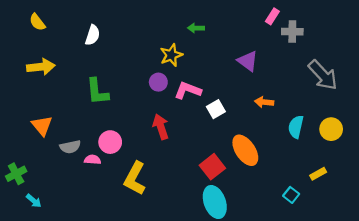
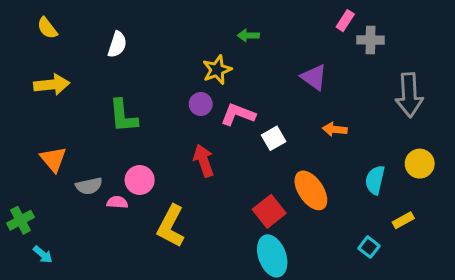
gray arrow: (323, 75) -> (409, 95), turned 40
cyan semicircle: (296, 127) -> (375, 180), moved

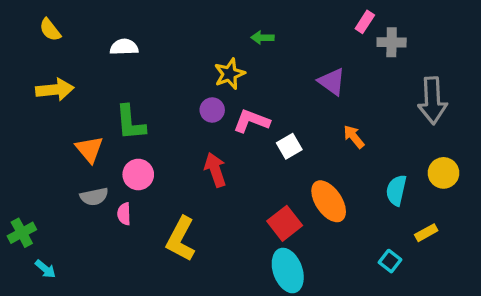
white semicircle: (117, 44) -> (124, 47), turned -110
orange arrow: (335, 129) -> (354, 137), turned 45
orange triangle: (53, 159) -> (89, 149), moved
pink circle: (140, 180) -> (138, 175), moved
pink semicircle: (117, 202) -> (124, 214), turned -96

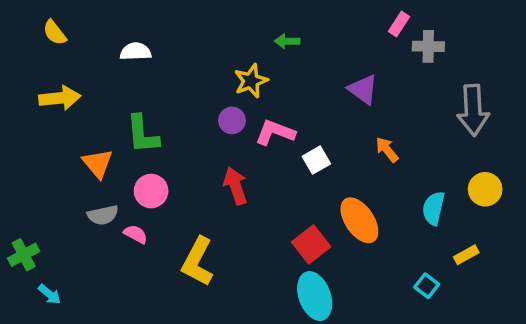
pink semicircle: (124, 214) -> (136, 234), turned 120

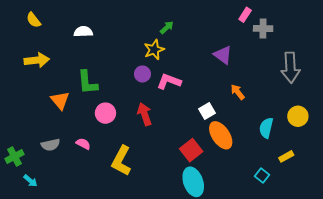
green arrow: (287, 41) -> (167, 27), moved, turned 136
white square: (316, 160) -> (207, 111), moved
pink circle: (151, 191) -> (105, 113), moved
gray semicircle: (103, 215) -> (50, 145), moved

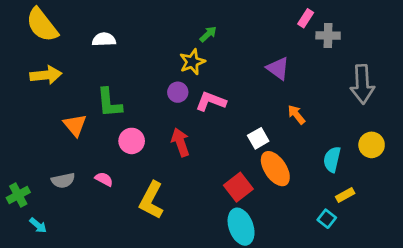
yellow semicircle: (34, 20) -> (42, 25), size x1.8
yellow rectangle: (286, 156) -> (345, 195), moved

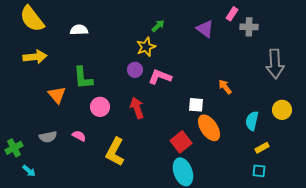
purple triangle: (278, 68) -> (205, 29), moved
white square: (258, 138) -> (196, 105), turned 35
cyan square: (327, 219) -> (259, 171), moved, turned -32

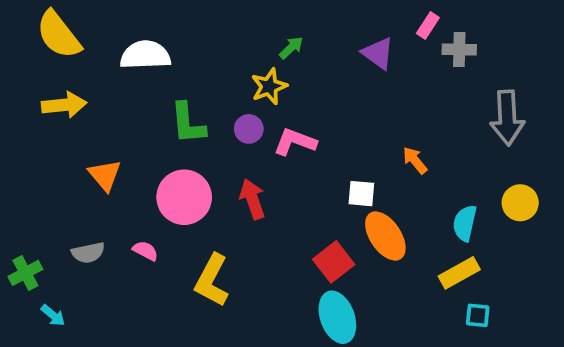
white semicircle: (79, 30) -> (145, 55), size x1.5
green L-shape: (83, 78) -> (188, 123), moved
pink circle: (100, 107) -> (184, 197), size x1.5
yellow rectangle: (262, 148) -> (459, 273), moved, size x1.5

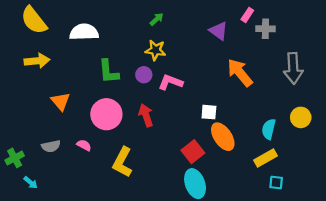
green arrow: (291, 48) -> (157, 19), moved
yellow star: (269, 86) -> (156, 50), turned 30
orange arrow: (415, 160) -> (240, 73), moved, size x1.8

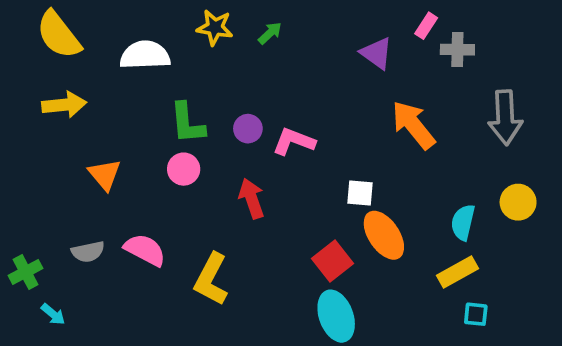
yellow star: (156, 50) -> (215, 28), moved
pink circle: (106, 114) -> (184, 169), moved, size x0.6
pink semicircle: (84, 145) -> (145, 250), size x1.6

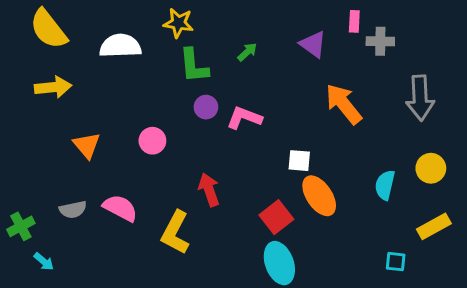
pink rectangle: (426, 26) -> (354, 21), turned -30
green arrow: (270, 33) -> (247, 52), moved
green L-shape: (187, 123) -> (194, 66), moved
red arrow: (252, 198) -> (209, 190), moved
yellow rectangle: (457, 272) -> (434, 226), moved

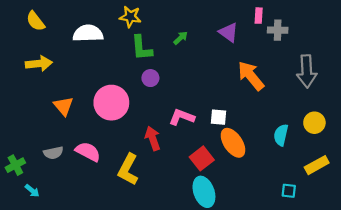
yellow semicircle: (48, 29) -> (36, 21), size x0.7
pink L-shape: (244, 118) -> (182, 117), moved
pink circle: (152, 141) -> (111, 103), size x1.8

